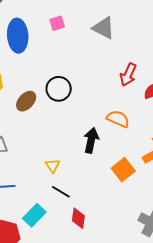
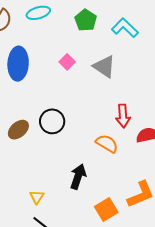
pink square: (57, 23) -> (67, 62), moved, turned -35
red arrow: (128, 75) -> (123, 116), turned -35
orange semicircle: (118, 119) -> (107, 144), moved

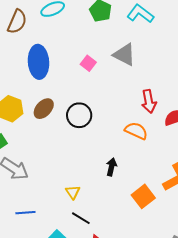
pink square: (67, 62) -> (88, 63), moved
brown ellipse: (18, 130) -> (44, 109), moved
black arrow: (78, 177) -> (111, 167), size x0.7

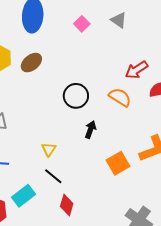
gray triangle: (124, 55) -> (119, 20), size x0.7
red arrow: (149, 101) -> (137, 70), turned 60
black circle: (79, 115) -> (76, 96), moved

